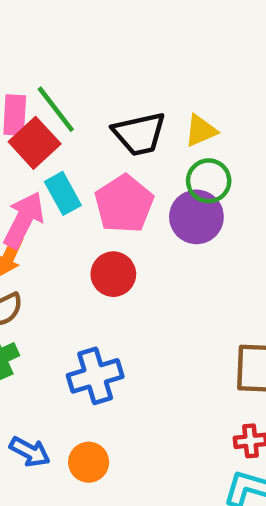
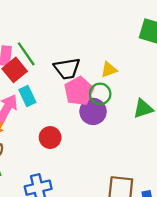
yellow triangle: (201, 131) -> (109, 70), moved
pink pentagon: (124, 204) -> (79, 91), moved

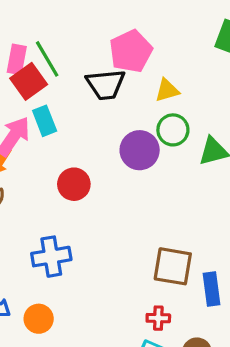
pink pentagon: (79, 91) -> (131, 51), moved
green circle: (100, 94) -> (173, 130), moved

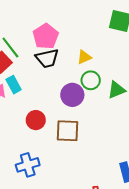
pink pentagon: (131, 51) -> (46, 36), moved
brown square: (173, 266) -> (68, 131), moved

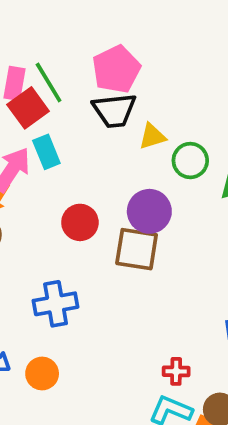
yellow triangle: (84, 57) -> (152, 136), moved
purple circle: (72, 95) -> (149, 211), moved

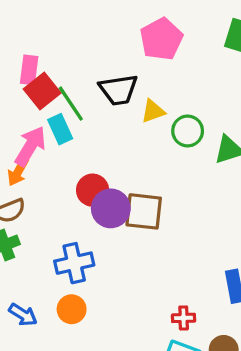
pink pentagon: (116, 69) -> (161, 39), moved
green line: (49, 82) -> (71, 104), moved
purple circle: (149, 211) -> (111, 208), moved
orange circle: (42, 374) -> (72, 309), moved

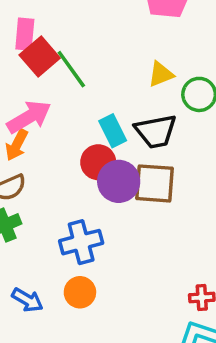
black trapezoid: (118, 90) -> (156, 131), moved
cyan rectangle: (60, 129) -> (113, 131), moved
pink arrow: (30, 146) -> (29, 117), turned 30

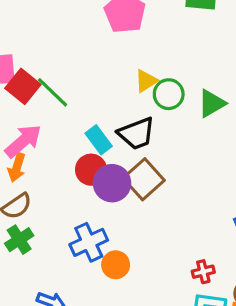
yellow triangle: (161, 74) -> (146, 81), moved
brown square: (154, 183) -> (144, 179), turned -36
orange circle: (80, 292) -> (116, 265), moved

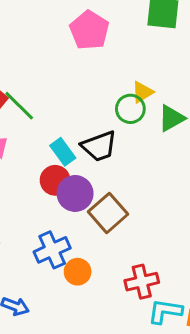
yellow triangle: (146, 81) -> (142, 92), moved
brown square: (144, 179) -> (108, 213), moved
red cross: (203, 272) -> (142, 282), moved, size x1.5

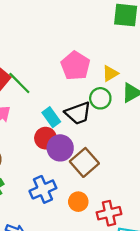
pink pentagon: (89, 30) -> (75, 66), moved
green circle: (130, 109) -> (100, 98), moved
orange circle: (78, 272) -> (78, 202), moved

